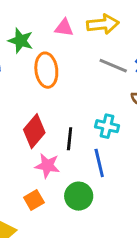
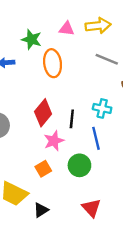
pink star: (47, 166) -> (54, 141), turned -30

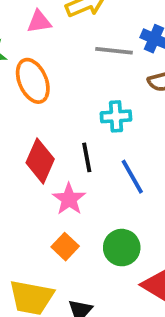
cyan cross: (102, 108) -> (116, 116), moved
green circle: (79, 165) -> (122, 248), moved

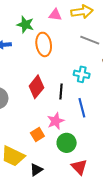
pink star: (69, 199) -> (56, 121), moved

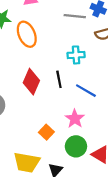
blue line: (82, 108) -> (86, 91), turned -30
pink star: (56, 121) -> (75, 119), moved
green circle: (67, 143) -> (76, 146), moved

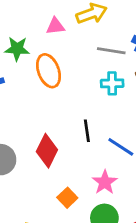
cyan cross: (76, 55) -> (112, 83), moved
red diamond: (31, 82) -> (47, 151), moved

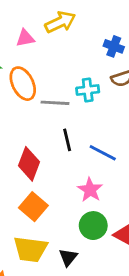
gray line: (111, 51) -> (55, 103), moved
orange square: (67, 198) -> (33, 207), moved, size x1.4

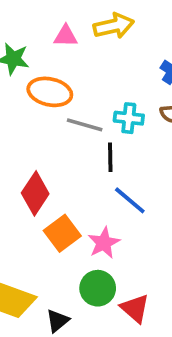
orange ellipse: (23, 84) -> (50, 92), turned -64
black line: (67, 140) -> (110, 157), moved
orange square: (33, 207) -> (62, 233), moved

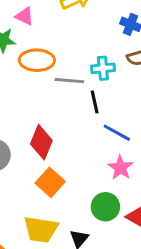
pink triangle: (66, 36) -> (24, 16), moved, turned 36
orange square: (62, 233) -> (50, 182), moved
pink star: (104, 243) -> (120, 168), moved

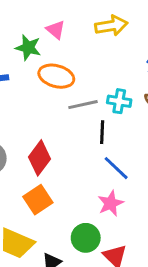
gray line: (69, 81) -> (83, 105), turned -32

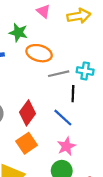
pink triangle: (56, 30) -> (43, 11), moved
blue line: (116, 168) -> (63, 118), moved
pink star: (111, 203) -> (66, 146), moved

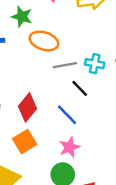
black line: (73, 94) -> (80, 88), turned -49

